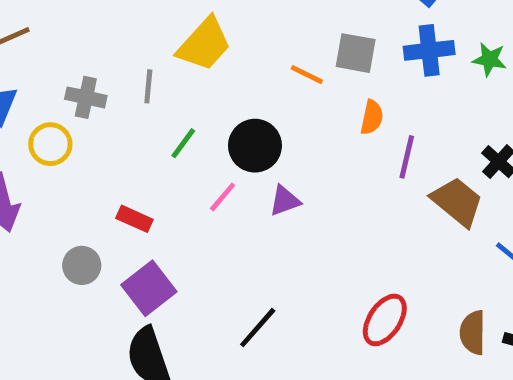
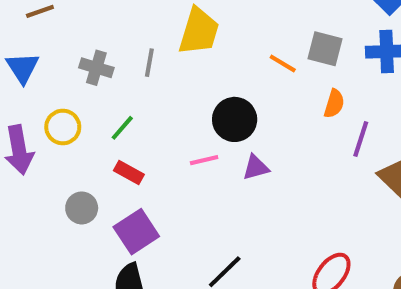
yellow trapezoid: (204, 44) -> (199, 31), turned -30
green line: (183, 143) -> (122, 128), moved
yellow circle: (50, 144) -> (63, 127), moved
pink line: (223, 197) -> (204, 160), turned 32

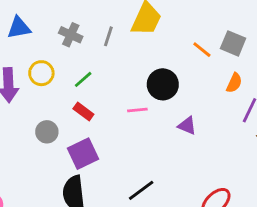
blue triangle: (23, 68) -> (19, 28), turned 45
purple triangle: (256, 167) -> (187, 126), moved, turned 30

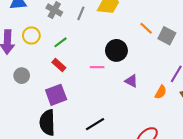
gray square: (233, 43) -> (167, 36), moved
orange semicircle: (234, 83) -> (161, 92), moved
gray circle: (47, 132) -> (22, 76), moved

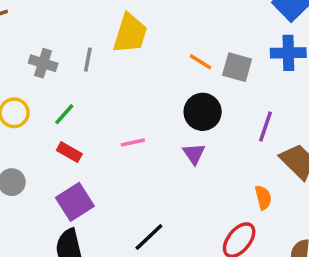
black circle: (116, 50) -> (203, 112), moved
purple triangle: (131, 81) -> (194, 154), turned 40
orange semicircle: (161, 92) -> (263, 198), moved, turned -32

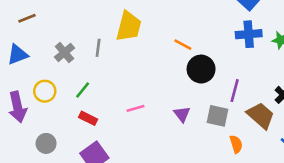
gray cross: (43, 63) -> (64, 53), turned 36
gray square: (237, 67) -> (218, 116), moved
black circle: (203, 112) -> (201, 69), moved

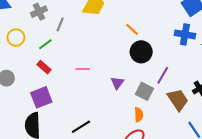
gray line: (98, 48) -> (60, 24), moved
orange semicircle: (236, 144) -> (139, 115), moved

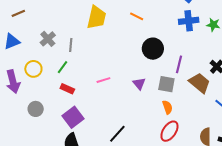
orange line: (132, 29) -> (137, 16), moved

